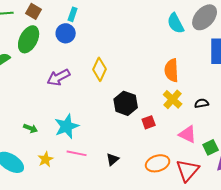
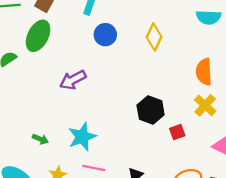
cyan semicircle: (176, 23) -> (209, 17), turned -60
blue circle: (66, 33) -> (105, 35), moved
yellow diamond: (100, 69) -> (154, 37), moved

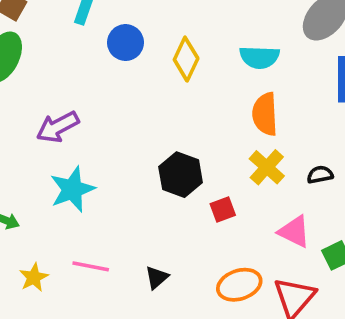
cyan semicircle: (209, 17) -> (259, 57), moved
blue circle: (105, 35) -> (126, 43), moved
cyan star: (82, 137) -> (72, 189), moved

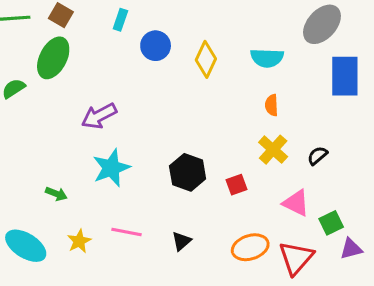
orange semicircle: (265, 114) -> (272, 105), size x0.6
black hexagon: (181, 175) -> (188, 172), moved
black semicircle: (320, 175) -> (317, 156), turned -30

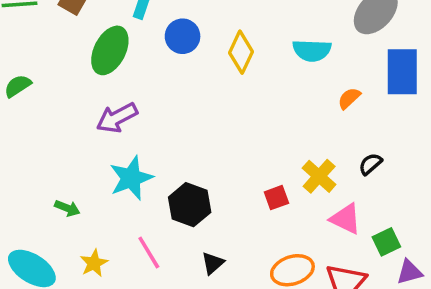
green ellipse: (53, 58) -> (110, 50), moved
orange semicircle: (272, 105) -> (349, 98), moved, turned 50
yellow cross: (273, 150) -> (319, 176), moved
black hexagon: (188, 172) -> (190, 205), moved
pink line: (127, 232) -> (149, 252), turned 48

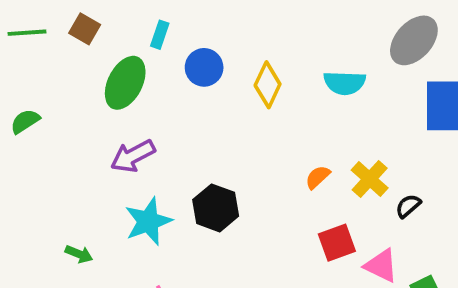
orange semicircle: (349, 98) -> (318, 177), moved
yellow cross: (319, 176) -> (370, 179), moved
red square: (276, 198) -> (337, 243), moved, size x1.4
black hexagon: (190, 205) -> (216, 208), moved

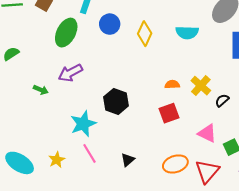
orange semicircle: (318, 177) -> (172, 84), turned 40
cyan star: (148, 221) -> (83, 124), moved
red square: (337, 243) -> (169, 113), moved
green arrow: (79, 254) -> (41, 90), moved

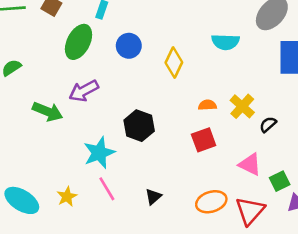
blue circle: (110, 24) -> (129, 46), moved
yellow diamond: (145, 34) -> (174, 63), moved
green arrow: (41, 90) -> (48, 112), size x1.6

